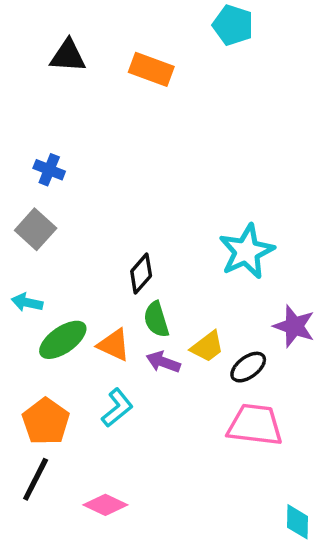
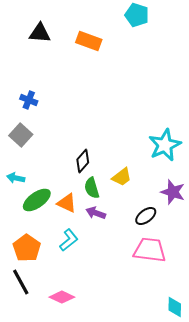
cyan star: (246, 251) -> (165, 145), moved
yellow trapezoid: (207, 347) -> (122, 177), moved
black line: (36, 479) -> (21, 282), turned -56

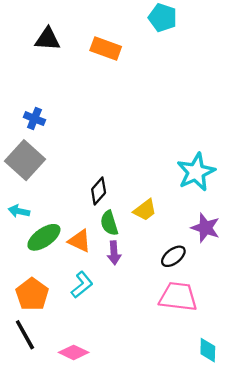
gray square: (21, 135) -> (25, 160), size x1.4
purple arrow: (96, 213) -> (114, 253), turned -114
cyan diamond: (175, 307) -> (208, 350), moved

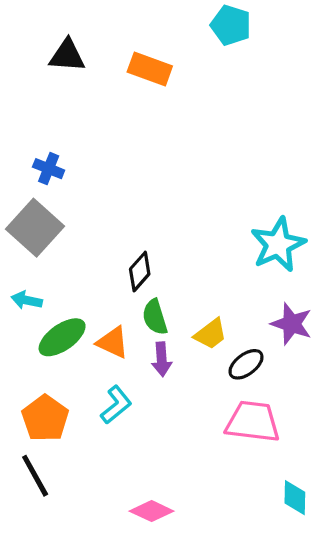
yellow trapezoid: (145, 210) -> (211, 334), moved
pink diamond: (74, 352) -> (152, 511), moved

